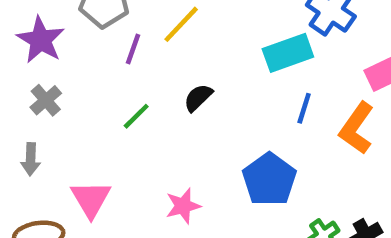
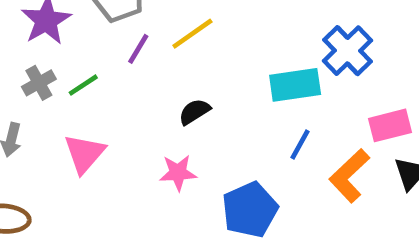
green line: (136, 116) -> (83, 85), moved
pink triangle: (91, 199) -> (84, 153), moved
pink star: (183, 206) -> (178, 173), moved

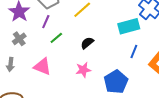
purple line: (138, 49) -> (46, 22), moved
green line: (83, 85) -> (56, 38), moved
pink triangle: (84, 153) -> (42, 67), turned -42

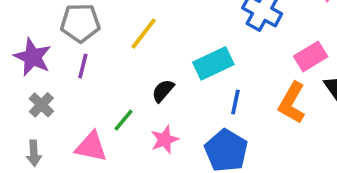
cyan rectangle: (129, 26) -> (213, 63), moved
green line: (56, 38) -> (124, 120), moved
blue line: (134, 51) -> (235, 102), moved

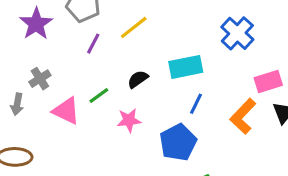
purple line: (83, 66) -> (93, 44), moved
gray cross: (41, 105) -> (40, 79), moved

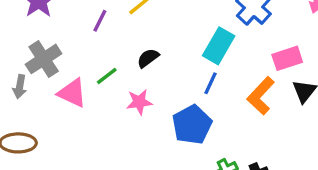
cyan rectangle: (186, 67) -> (219, 46), moved, turned -48
gray cross: (40, 79) -> (44, 59), size x1.5

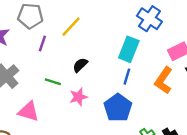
green line: (107, 76) -> (53, 82), turned 63
pink triangle: (72, 93) -> (29, 111), moved

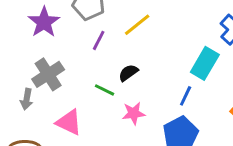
black semicircle: (80, 65) -> (128, 73), moved
blue line: (127, 77) -> (186, 96), moved

